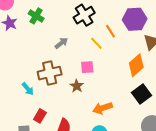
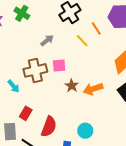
pink square: (87, 67) -> (59, 66), moved
brown star: (77, 86) -> (72, 86), moved
orange arrow: (103, 108) -> (93, 89), moved

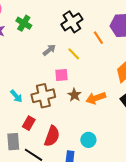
yellow line: (82, 41) -> (74, 54), moved
brown cross: (35, 70) -> (43, 96), moved

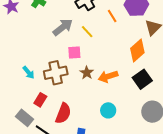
gray arrow: (49, 50) -> (63, 27), size x1.5
cyan circle: (88, 140) -> (108, 110), moved
gray rectangle: (13, 142) -> (24, 118), turned -48

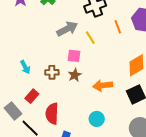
brown cross: (56, 73) -> (52, 72), size x0.6
brown star: (87, 73) -> (75, 75), moved
red semicircle: (63, 113) -> (52, 114), turned 150

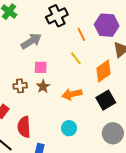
yellow line: (90, 38) -> (76, 58), moved

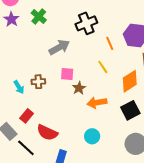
brown cross: (20, 86) -> (38, 82), moved
brown star: (43, 86) -> (79, 88), moved
red semicircle: (24, 127) -> (47, 133), turned -65

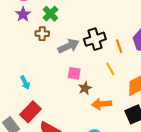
black cross: (86, 23) -> (95, 39), moved
brown cross: (38, 82) -> (42, 34), moved
red rectangle: (27, 116) -> (31, 112), size x1.5

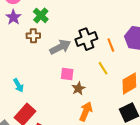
orange arrow: (102, 104) -> (86, 111), moved, turned 120

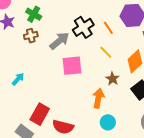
pink square: (67, 74) -> (72, 66), size x1.5
cyan arrow: (18, 85) -> (18, 79), moved, turned -96
brown star: (78, 88) -> (113, 79), moved

